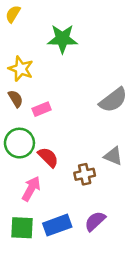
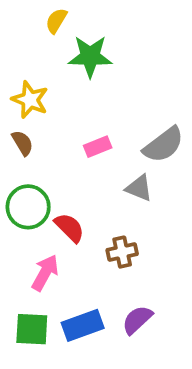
yellow semicircle: (13, 14) -> (56, 21), moved
pink rectangle: (42, 109) -> (98, 147), moved
gray triangle: (113, 156) -> (139, 188), moved

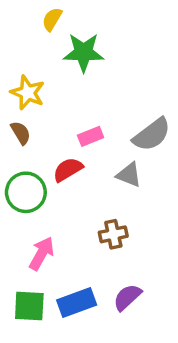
red semicircle: (69, 228) -> (68, 170), moved, turned -76

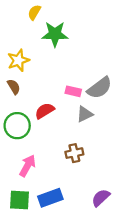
yellow star: (28, 93) -> (18, 60), turned 30
pink rectangle: (91, 136) -> (73, 91), moved, turned 35
gray triangle: (129, 175) -> (85, 114), turned -48
purple semicircle: (127, 297) -> (101, 198), moved

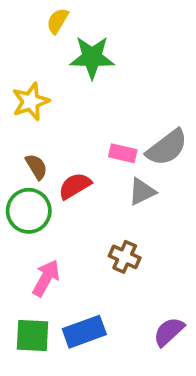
brown semicircle: (14, 87) -> (36, 167), moved
brown cross: (74, 153) -> (125, 257), turned 36

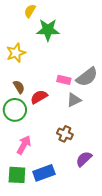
purple semicircle: (169, 332) -> (84, 159), moved

